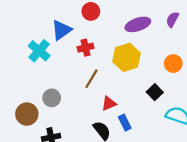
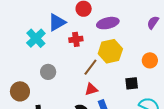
purple ellipse: (138, 24) -> (108, 23), moved
brown line: (91, 79) -> (90, 67), moved
black square: (155, 92) -> (132, 83), turned 32
gray circle: (52, 98) -> (48, 72), moved

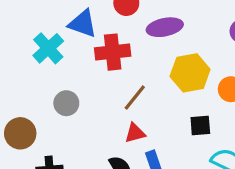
blue triangle: (57, 22) -> (83, 24), turned 48
red cross: (76, 39) -> (113, 52), size x1.5
yellow hexagon: (110, 51) -> (190, 73), moved

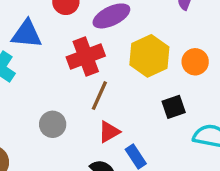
red cross: (113, 52) -> (86, 57), moved
gray circle: (66, 103) -> (53, 124), moved

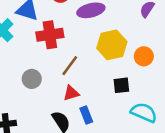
red cross: (86, 57) -> (50, 35), moved

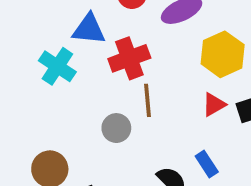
brown line: (70, 66) -> (147, 100), moved, turned -30
red triangle: (71, 93) -> (214, 105), moved

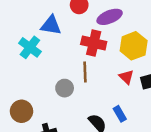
red cross: (129, 58) -> (94, 43), moved, turned 30
red triangle: (214, 105) -> (126, 77), turned -49

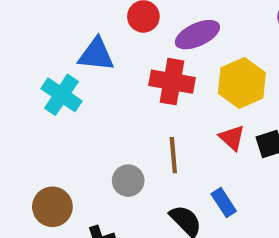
brown line: (85, 72) -> (173, 155), moved
gray circle: (65, 88) -> (128, 181), moved

